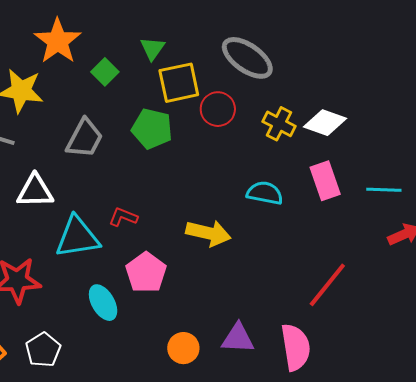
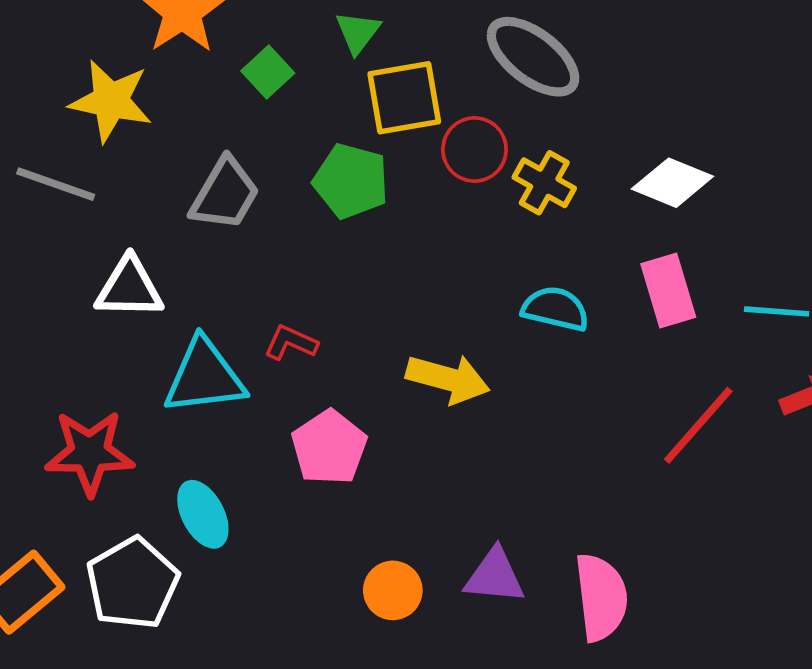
yellow cross: (279, 124) -> (544, 183), moved
red line: (327, 285) -> (698, 425), moved
cyan ellipse: (103, 303) -> (203, 514), moved
white pentagon: (43, 350) -> (133, 583), size x1.4

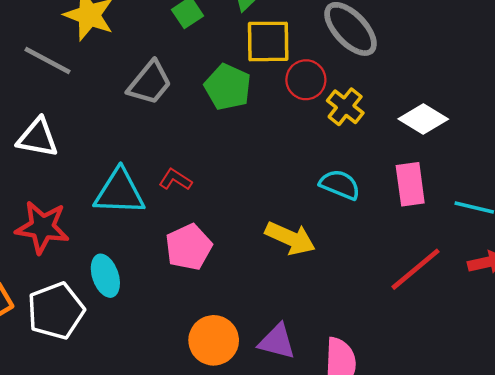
white triangle: (129, 288) -> (38, 138), moved
yellow arrow: (448, 379) -> (290, 238), moved
orange circle: (393, 590) -> (214, 340), size x1.4

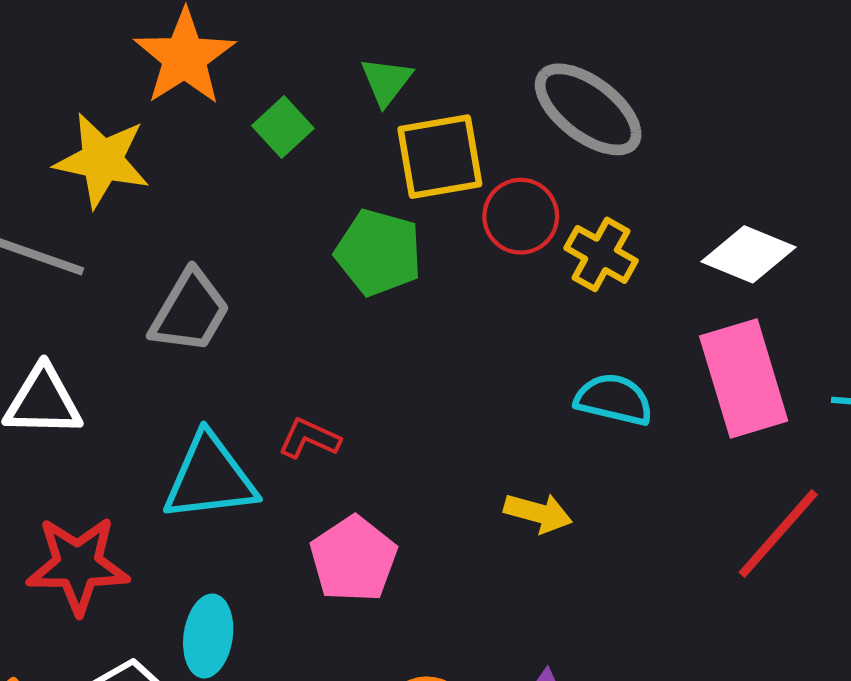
gray trapezoid: (150, 83) -> (190, 312), moved
pink rectangle: (410, 184) -> (744, 378), size x1.4
yellow arrow: (290, 238) -> (538, 513), size x0.7
cyan ellipse: (105, 276) -> (208, 636), turned 36

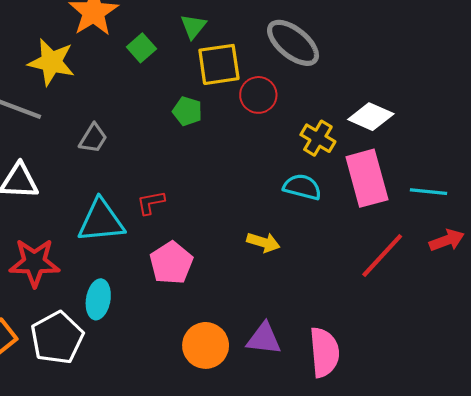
green pentagon: (379, 252) -> (187, 111), size x0.7
yellow cross: (601, 254) -> (318, 138), moved
gray trapezoid: (190, 312) -> (93, 138), size x0.7
red L-shape: (309, 438) -> (151, 203), turned -36

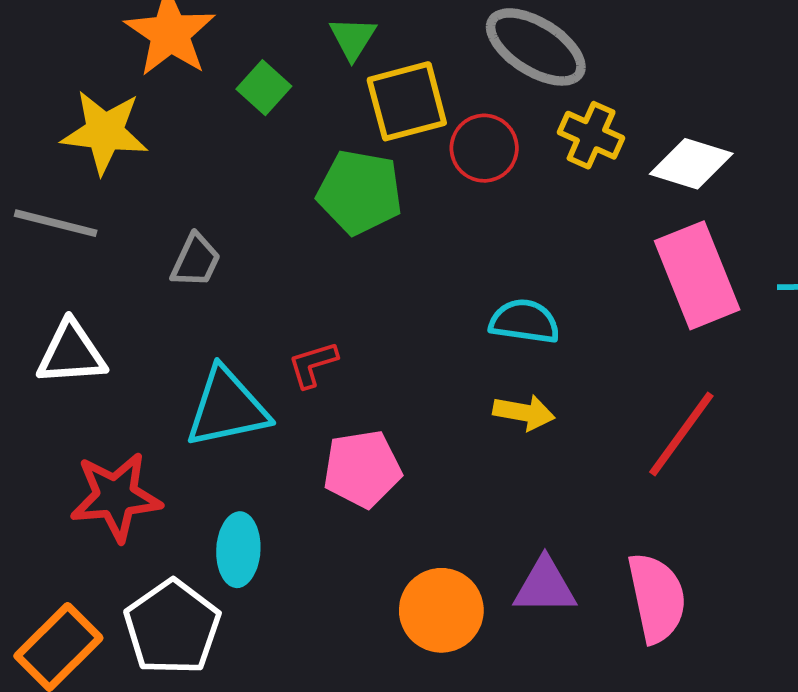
green pentagon: (187, 111) -> (360, 192), size x1.6
yellow cross: (318, 138) -> (591, 135), moved
cyan semicircle: (302, 187) -> (524, 321), moved
red line: (382, 255) -> (681, 434), moved
pink pentagon: (171, 263) -> (362, 469), turned 30

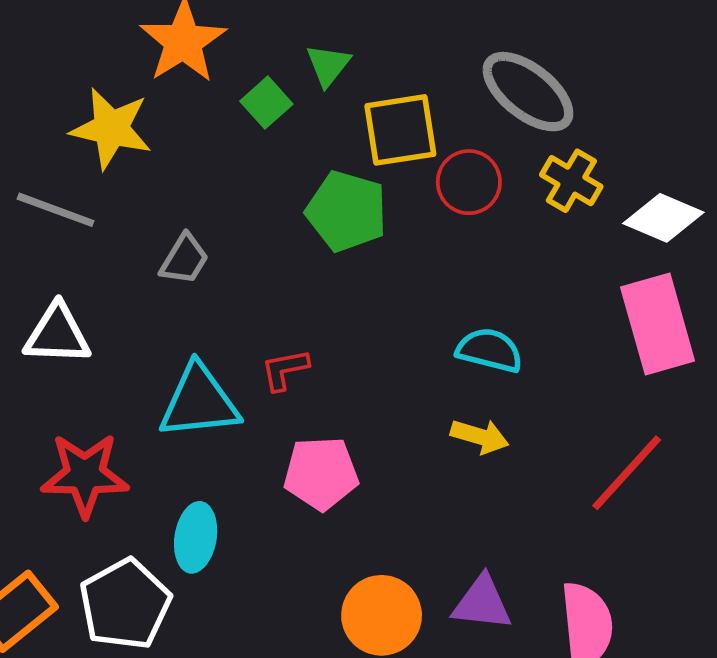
green triangle: (353, 38) -> (328, 65), moved

